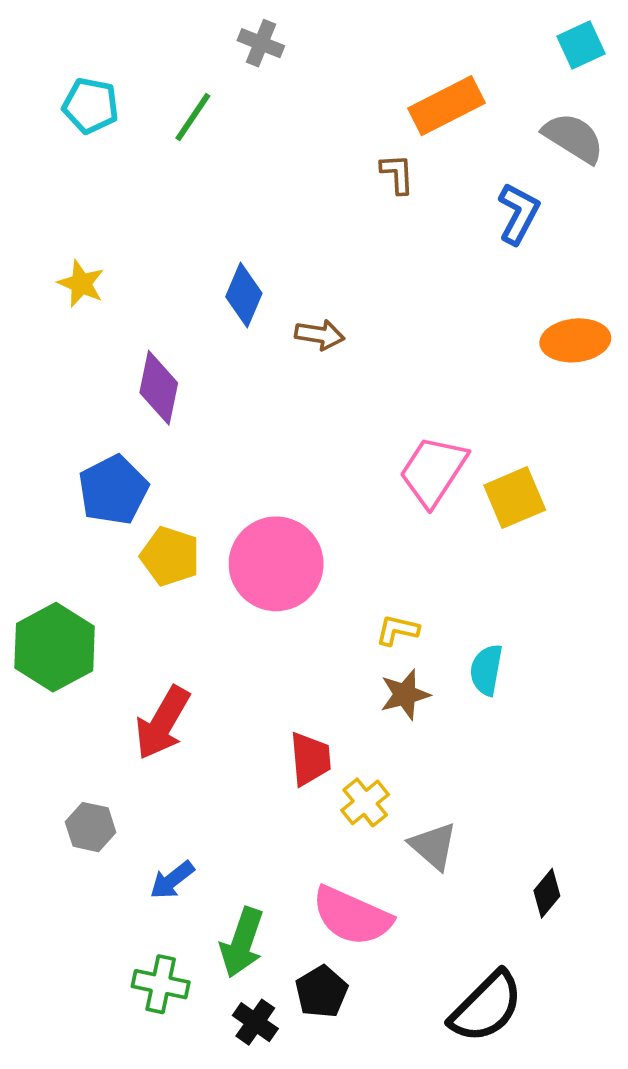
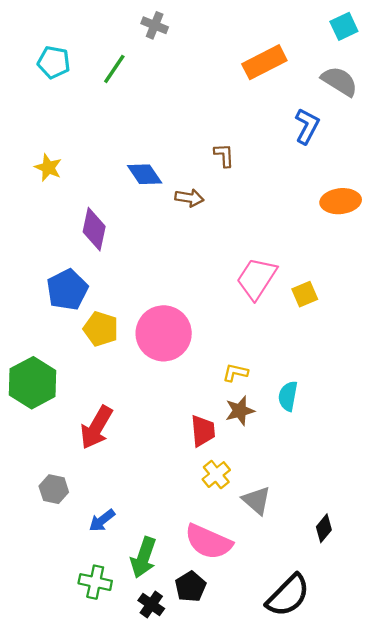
brown L-shape: (397, 174) -> (224, 155), moved
blue diamond: (244, 295) -> (145, 174), turned -57
yellow square: (515, 498) -> (305, 294), size x0.7
red trapezoid: (310, 759) -> (203, 431), moved

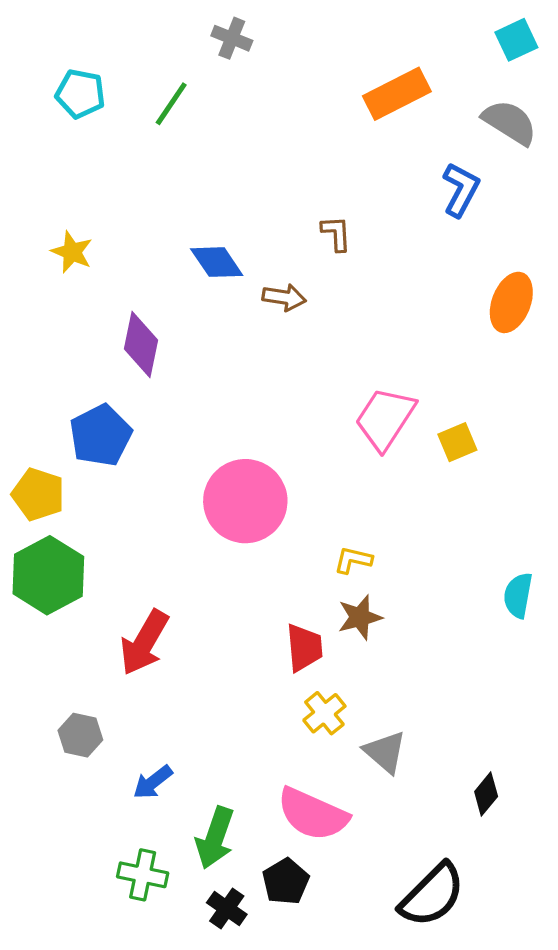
orange ellipse: (341, 201) -> (511, 302), turned -63
yellow pentagon: (101, 329) -> (38, 494), moved
cyan semicircle: (288, 396) -> (518, 595), moved

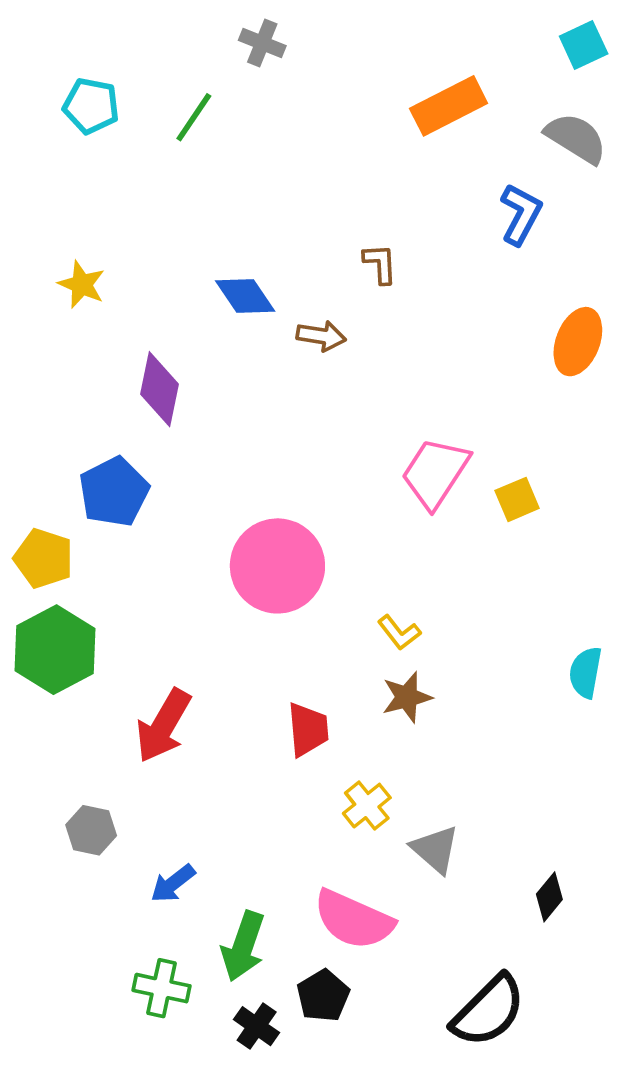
yellow L-shape: (353, 560) -> (399, 633), turned -141
red trapezoid: (304, 648) -> (308, 729), moved

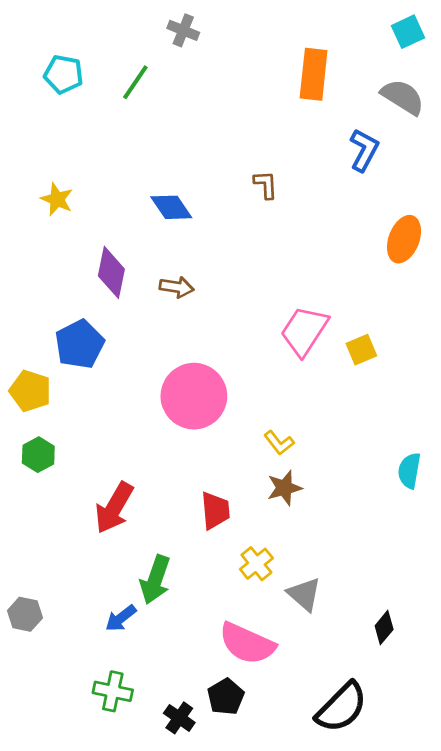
orange rectangle: (449, 106) -> (314, 74), turned -57
brown arrow: (321, 336) -> (177, 287), moved
green hexagon: (55, 650) -> (38, 455), size x0.6
gray hexagon: (91, 830) -> (25, 614), moved
green arrow: (243, 946) -> (155, 580), moved

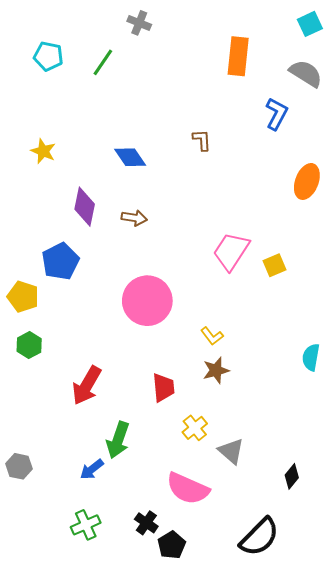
green cross: (113, 691) -> (86, 525), turned -36
black pentagon: (226, 697) -> (172, 545), moved
black cross: (179, 718) -> (146, 523), moved

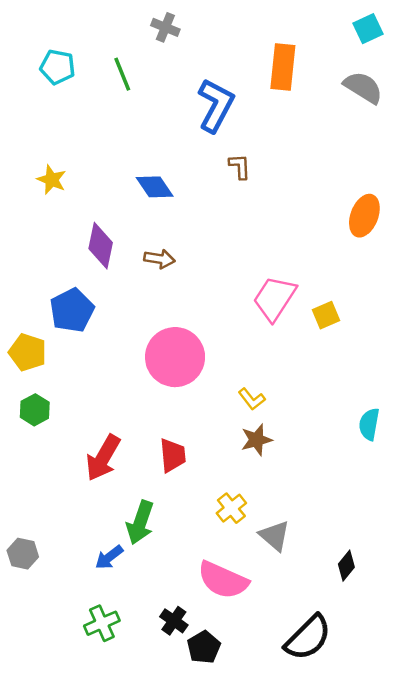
green line: (103, 62) -> (122, 74), turned -56
blue L-shape: (277, 114) -> (216, 105), moved, size x1.4
red trapezoid: (163, 388) -> (173, 455), moved

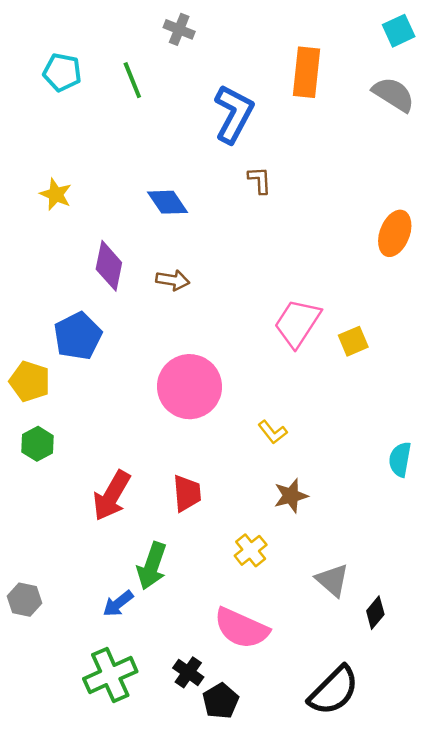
brown star: (257, 440) -> (291, 496), moved
gray triangle: (275, 536) -> (332, 580), moved
green cross: (102, 623) -> (110, 675), size x1.4

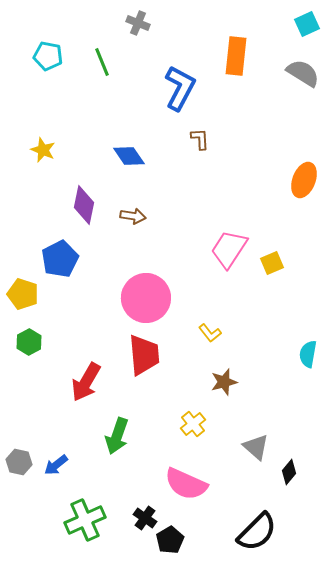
red trapezoid: (187, 493) -> (144, 355), moved, size x1.4
blue arrow: (118, 604) -> (56, 465), moved

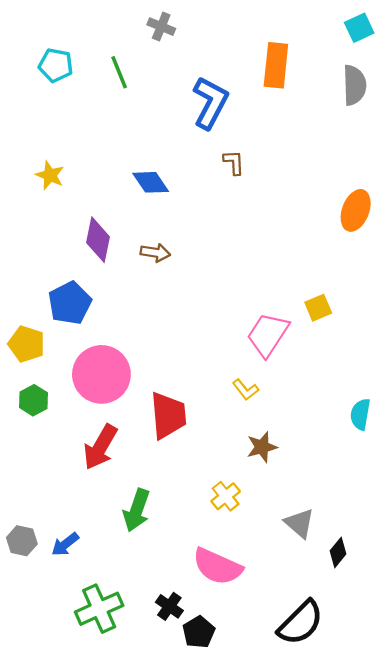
gray semicircle: (303, 73) -> (354, 85), turned 56
pink trapezoid: (229, 249) -> (268, 335), moved
pink circle: (146, 298) -> (101, 374), moved

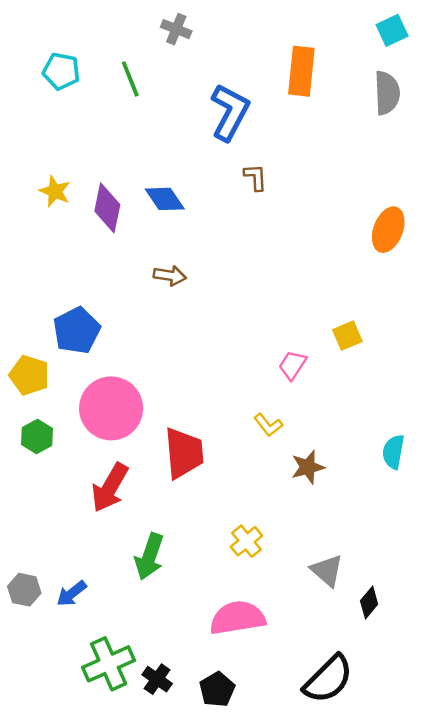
purple diamond: (98, 240) -> (107, 208), moved
pink trapezoid: (268, 335) -> (292, 365), size x0.6
brown star: (262, 447) -> (308, 467), moved
pink semicircle: (217, 567) -> (238, 618), turned 147
black cross: (169, 606) -> (157, 679), moved

